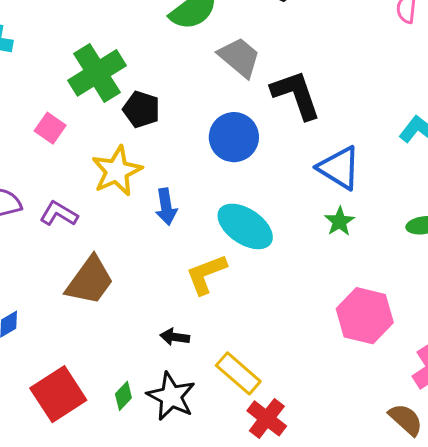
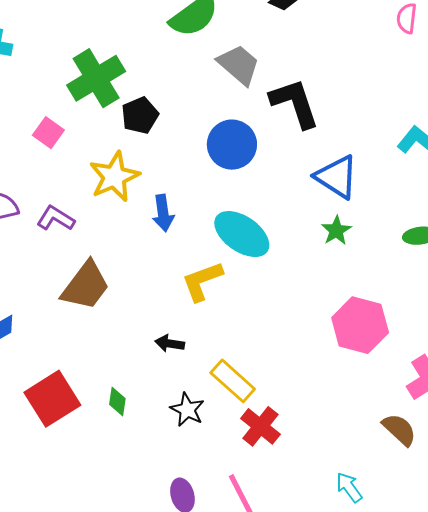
black pentagon: (141, 109) -> (140, 115), turned 30
green diamond: (123, 396) -> (117, 401), turned -36
black star: (171, 396) -> (187, 410), moved, size x0.7

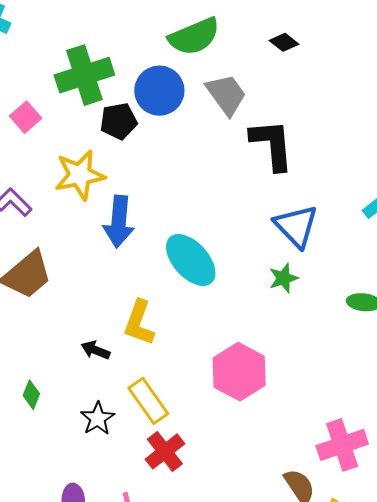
blue circle: (232, 145) -> (159, 91), moved
blue arrow: (163, 213) -> (119, 222), size x1.4
yellow L-shape: (202, 281) -> (139, 323), moved, turned -63
pink hexagon: (360, 325) -> (239, 372), moved

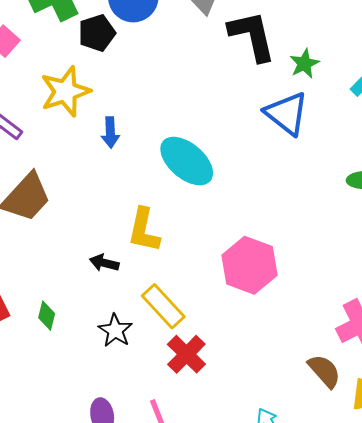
blue arrow: (119, 222) -> (110, 132), size x0.6
green star: (283, 278) -> (304, 64), moved

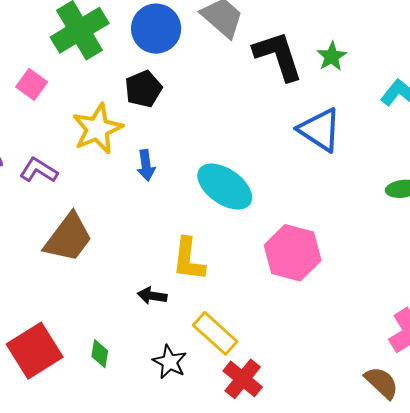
black pentagon: (97, 33) -> (143, 89), moved
green star: (304, 64) -> (332, 56), moved
pink hexagon: (249, 265) -> (293, 253), moved

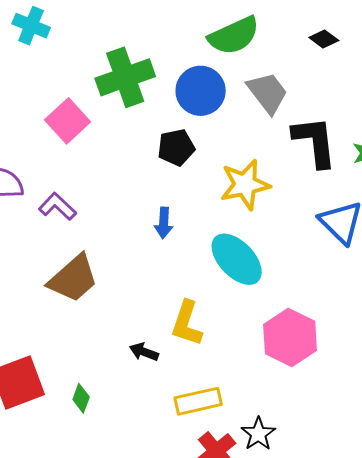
pink square: (32, 84) -> (68, 121), size x1.4
yellow star: (97, 129) -> (245, 185), moved
yellow rectangle: (215, 333) -> (198, 401), turned -66
black star: (170, 362) -> (258, 434), moved

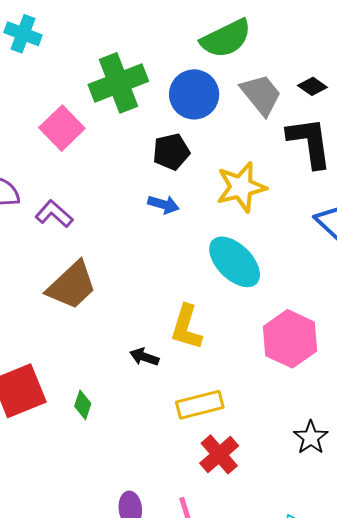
black diamond: (324, 39) -> (312, 86), moved
blue arrow: (164, 223) -> (163, 204), moved, turned -76
black star: (258, 434) -> (311, 437), moved

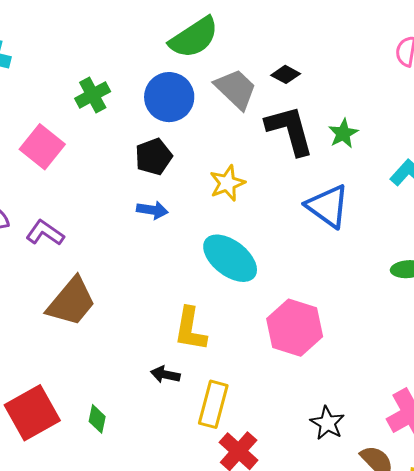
green cross: (118, 83) -> (93, 95), size x0.6
yellow star: (241, 187) -> (227, 183), size x0.7
black arrow: (144, 357) -> (165, 375), moved
yellow rectangle: (200, 405) -> (213, 404), turned -54

